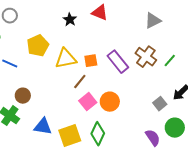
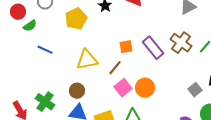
yellow pentagon: (38, 46) -> (76, 19), moved
yellow triangle: (66, 59) -> (87, 60), moved
brown circle: (23, 96) -> (77, 91), moved

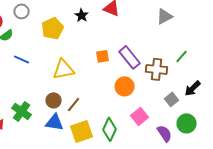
brown cross: (181, 43) -> (157, 69), moved, turned -30
brown line: (115, 68) -> (74, 104), moved
pink square: (123, 88) -> (140, 116), moved
orange circle: (145, 88) -> (125, 86), moved

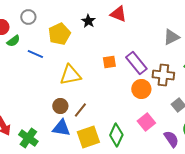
gray triangle: (165, 16) -> (171, 37), moved
blue line: (22, 59) -> (35, 54), moved
orange circle: (125, 86) -> (141, 89), moved
green cross: (22, 111) -> (28, 138), moved

